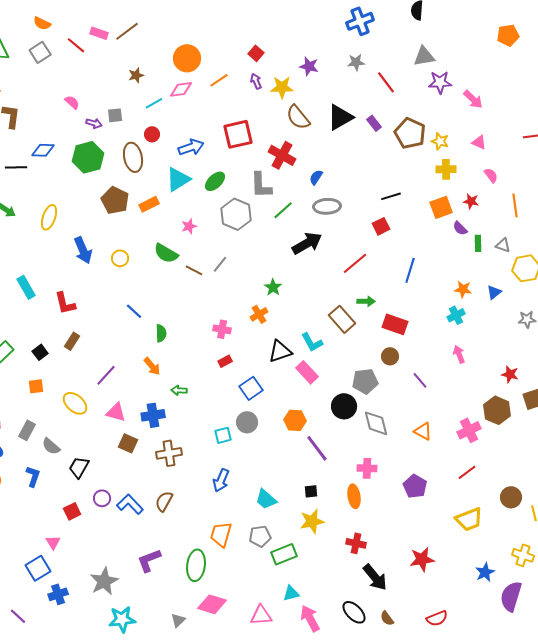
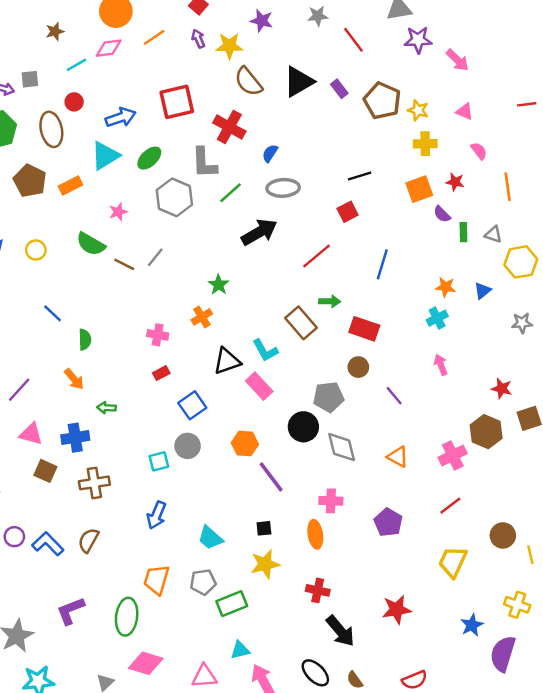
yellow trapezoid: (469, 519) -> (453, 562), turned 136

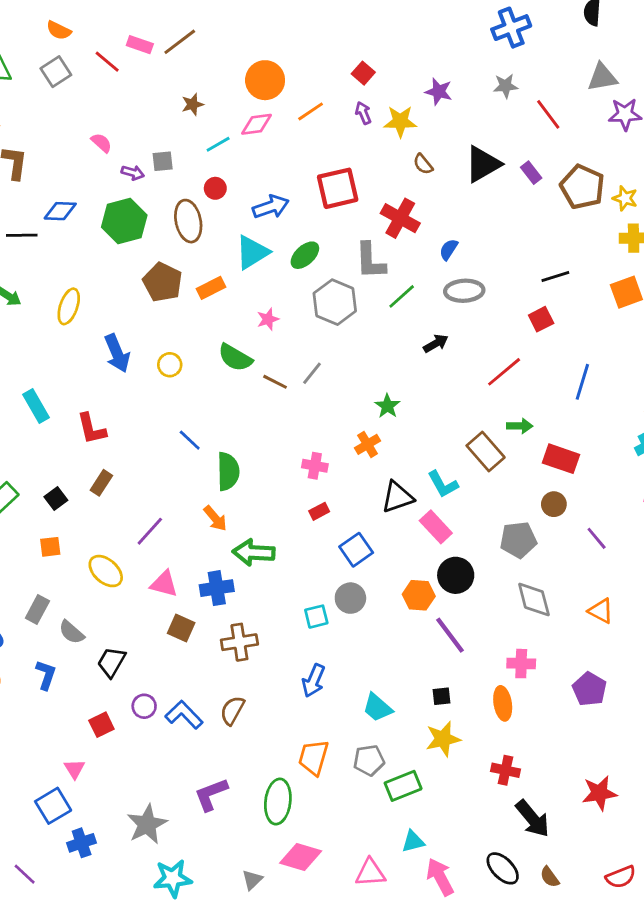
brown semicircle: (248, 82) -> (423, 164), size x0.6
black arrow: (259, 232) -> (436, 343), size x0.6
green semicircle: (85, 340) -> (228, 471), size x1.5
green arrow: (106, 408) -> (254, 553), size x1.8
black circle: (303, 427) -> (456, 575), moved

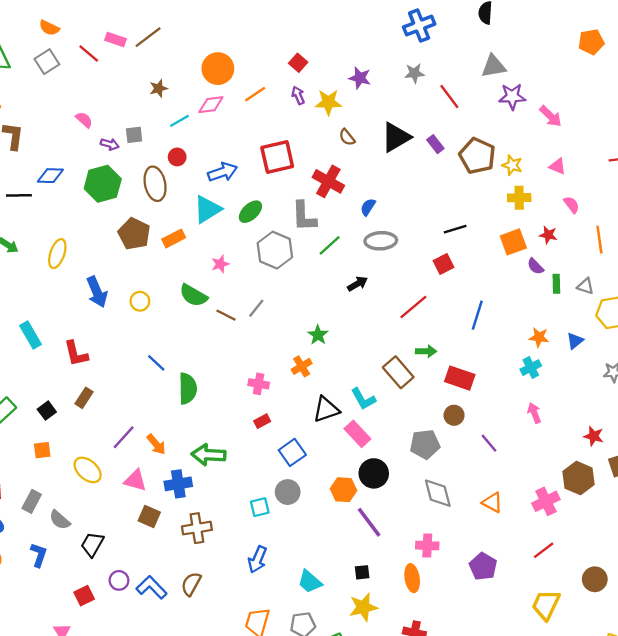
orange arrow: (215, 518) -> (156, 444), moved

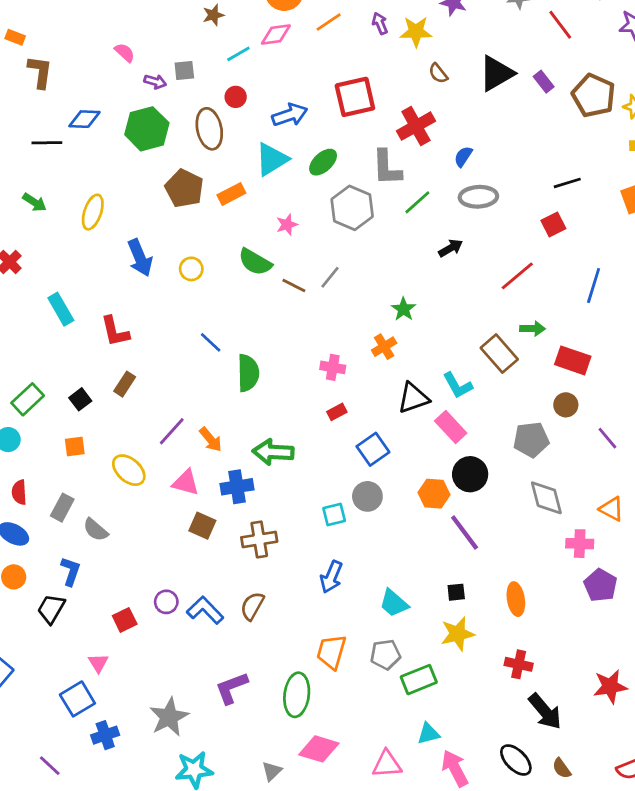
red cross: (328, 181) -> (416, 126), turned 32
black trapezoid: (92, 544) -> (51, 609), moved
pink cross: (427, 546) -> (580, 544), moved

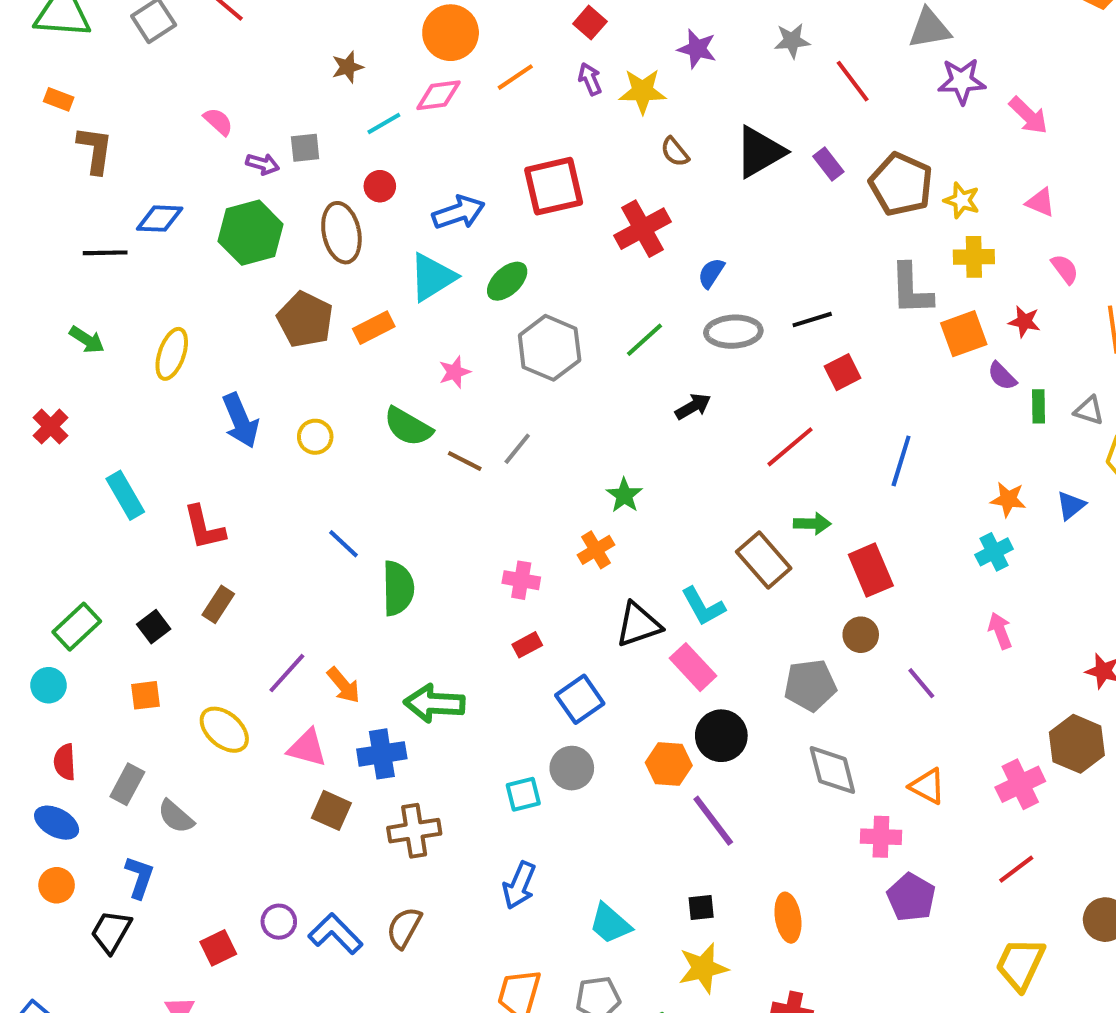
gray L-shape: (387, 168) -> (911, 289), moved
black line: (567, 183) -> (812, 320), moved
red rectangle: (573, 360) -> (871, 570), turned 48

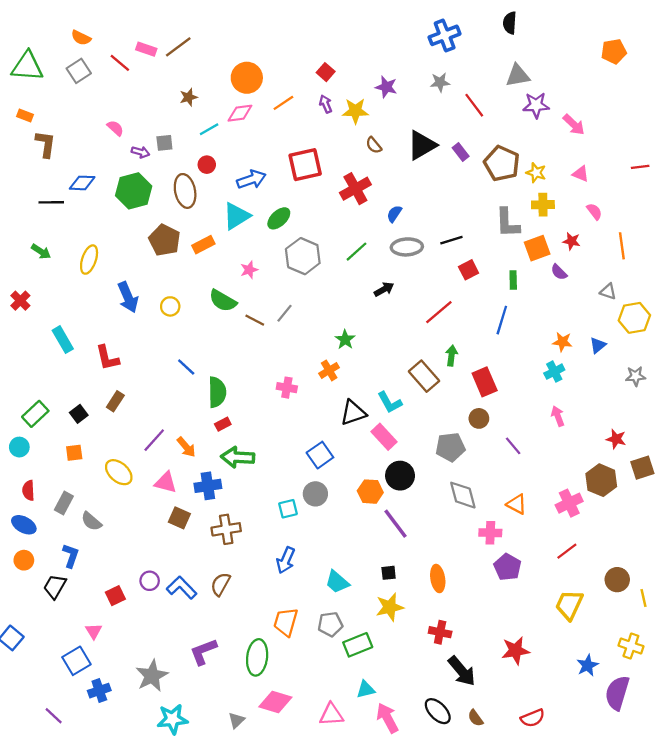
green rectangle: (1038, 406) -> (513, 280), moved
green arrow: (812, 524) -> (451, 356), turned -84
red rectangle: (527, 645) -> (223, 424), moved

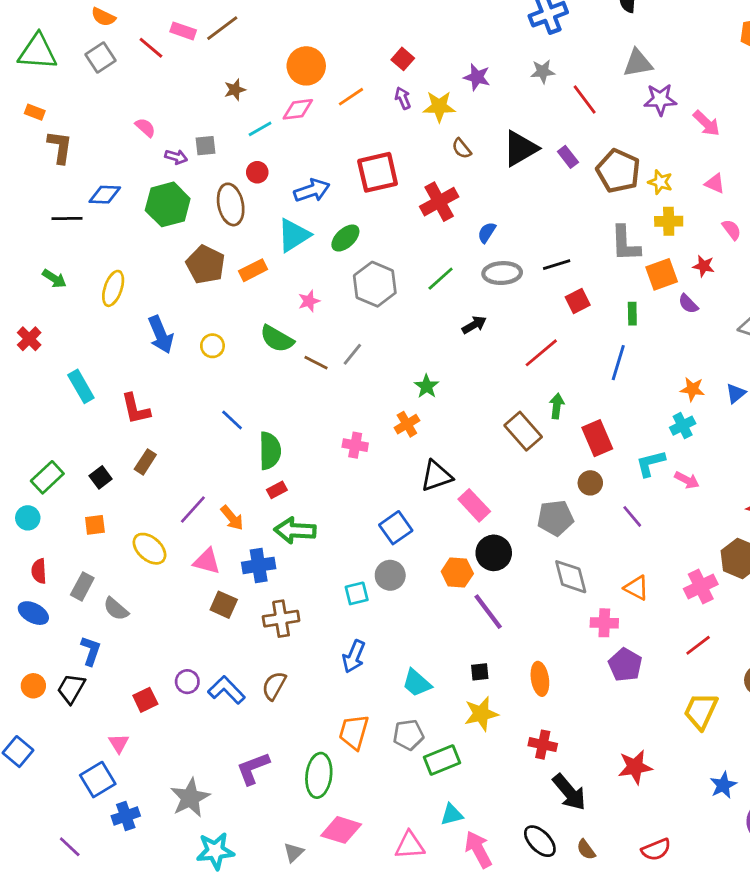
cyan L-shape: (390, 402) -> (650, 463), moved, turned 105
pink arrow: (558, 416) -> (687, 480), turned 138
orange circle: (24, 560) -> (33, 686), moved

